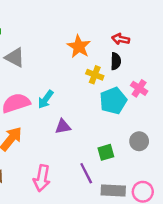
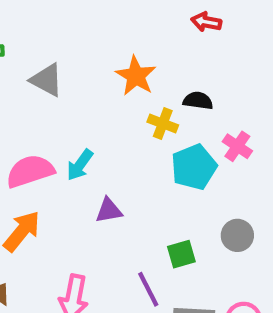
red arrow: (121, 39) -> (206, 22), moved
gray triangle: (15, 58) -> (47, 80), moved
black semicircle: (116, 61) -> (198, 101), turned -84

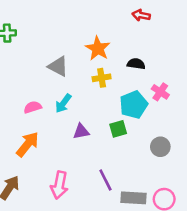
gray triangle: (47, 80) -> (58, 66), moved
yellow cross: (163, 123) -> (102, 78), moved, turned -30
pink semicircle: (30, 171) -> (33, 107), size x0.6
green square: (181, 254) -> (118, 129), moved

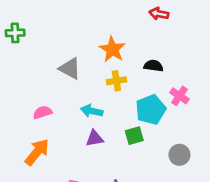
cyan arrow: (63, 103) -> (92, 111), moved, turned 66

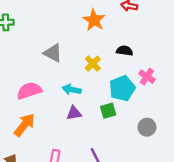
orange star: (112, 49) -> (94, 20), moved
yellow cross: (116, 81) -> (93, 64), turned -35
pink semicircle: (42, 112) -> (29, 91), size x1.5

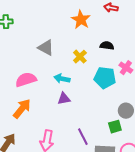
cyan pentagon: (122, 88) -> (105, 78), turned 30
green square: (108, 111) -> (115, 127), moved

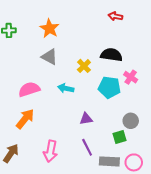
orange star: (81, 20) -> (49, 28), moved
black semicircle: (107, 46) -> (111, 55), size x1.5
purple triangle: (64, 99) -> (86, 119), moved

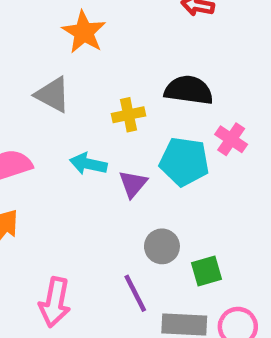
orange star: (49, 28) -> (84, 32), moved
yellow cross: (84, 66) -> (128, 115), turned 32
purple triangle: (86, 119) -> (133, 184), moved, turned -40
gray circle: (131, 121) -> (162, 246), moved

